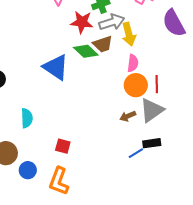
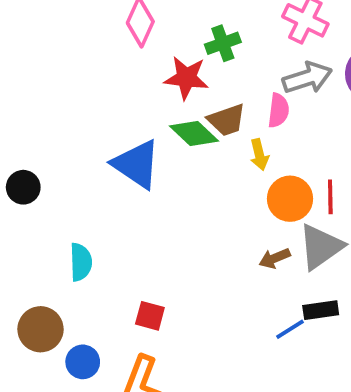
gray arrow: (112, 22) -> (307, 78), moved
yellow arrow: (129, 34) -> (259, 155), moved, size x0.7
pink semicircle: (133, 63) -> (278, 110), moved

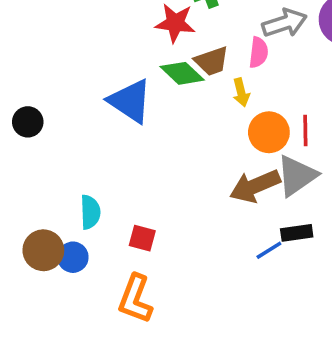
brown arrow: (275, 258) -> (255, 186), size x1.8
cyan semicircle: (81, 262) -> (90, 212), moved
blue circle: (83, 362) -> (73, 257), moved

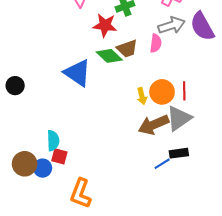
yellow arrow: (241, 92) -> (142, 96), moved
red square: (142, 238) -> (59, 156), moved

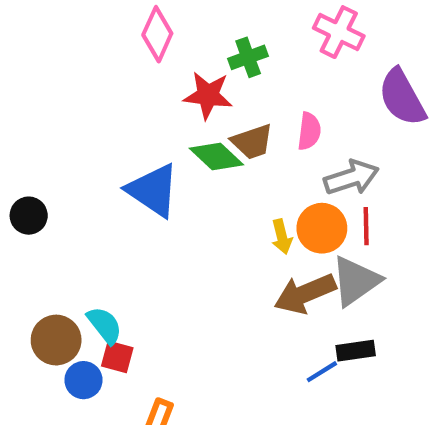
gray arrow: (172, 25) -> (351, 178), moved
cyan semicircle: (53, 141) -> (105, 325), turned -36
brown circle: (25, 164) -> (56, 340), moved

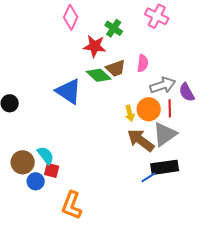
green cross: (248, 57) -> (114, 28), turned -36
purple semicircle: (402, 97) -> (187, 92), moved, size x0.7
brown arrow: (305, 294) -> (141, 140), turned 60
black rectangle: (356, 351) -> (165, 167), size x1.5

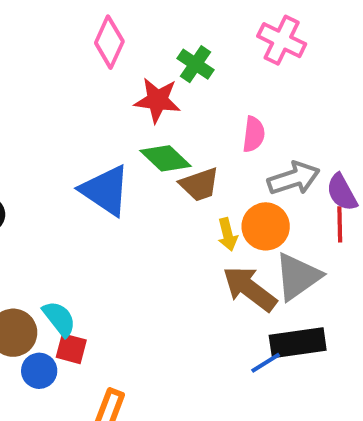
brown trapezoid: (116, 68) -> (200, 184), moved
red line: (170, 108) -> (340, 224), moved

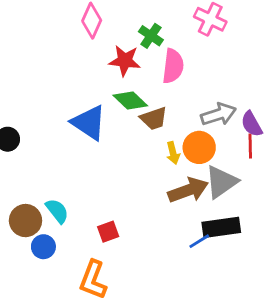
pink semicircle: (254, 134) -> (173, 66), moved, size x1.4
brown arrow: (250, 289) -> (188, 190), turned 123
red square: (71, 349) -> (108, 232), moved, turned -35

